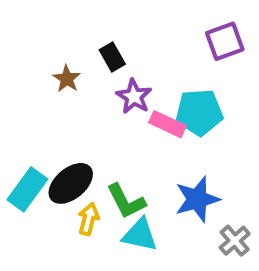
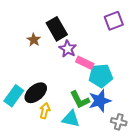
black rectangle: (112, 57) -> (57, 29), size x1.6
cyan pentagon: (199, 112) -> (101, 76), moved
green L-shape: (126, 201) -> (80, 100), moved
gray cross: (235, 241) -> (119, 122), turned -35

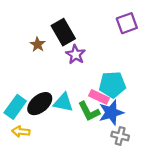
pink rectangle: (85, 63) -> (99, 97), moved
yellow arrow: (45, 111) -> (21, 131), moved, turned -98
cyan triangle: (71, 119) -> (63, 102), moved
gray cross: (119, 122) -> (120, 136), moved

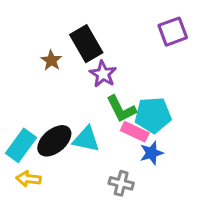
green L-shape: (89, 111) -> (121, 109), moved
blue star: (111, 113) -> (151, 153), size x0.7
gray cross: (120, 136) -> (121, 183), moved

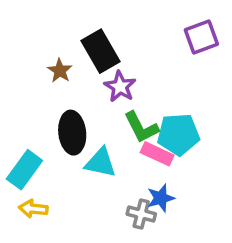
black ellipse: (54, 141) -> (72, 133), moved, turned -56
blue star: (151, 153) -> (161, 198), moved

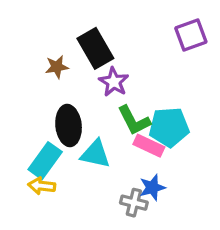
brown star: (60, 71) -> (57, 67), turned 30
cyan rectangle: (24, 170) -> (45, 161), moved
yellow arrow: (33, 209) -> (42, 186), moved

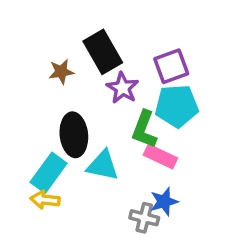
purple square: (191, 35) -> (171, 66), moved
green L-shape: (134, 120) -> (144, 129), turned 48
cyan pentagon: (169, 127) -> (177, 106), moved

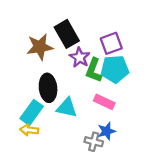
brown star: (61, 72) -> (40, 47), size x1.6
green L-shape: (144, 129) -> (94, 70), moved

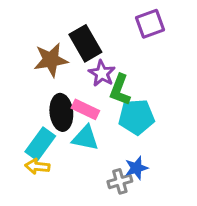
purple square: (111, 43) -> (150, 24), moved
cyan pentagon: (115, 69) -> (136, 117), moved
pink rectangle: (104, 102) -> (85, 109), moved
gray cross: (94, 142) -> (120, 181), turned -30

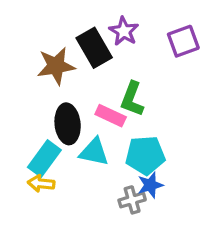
purple square: (150, 24) -> (183, 41), moved
purple star: (102, 73) -> (124, 31), moved
pink rectangle: (85, 109) -> (111, 116), moved
cyan pentagon: (136, 117) -> (145, 155), moved

